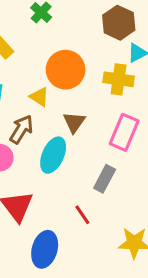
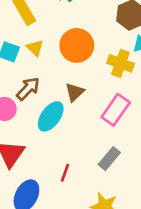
yellow triangle: (39, 97) -> (35, 48), moved
gray rectangle: (105, 179) -> (109, 159), moved
red line: (82, 215) -> (65, 173), turned 42

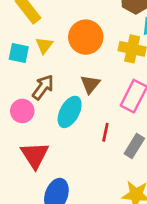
yellow triangle: (35, 48) -> (44, 45), turned 30
red line: (65, 173) -> (105, 132), moved

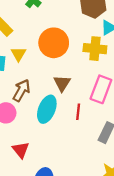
red line: (105, 132) -> (78, 112), moved
red triangle: (35, 155) -> (21, 150), size x0.7

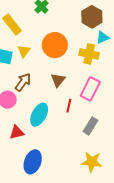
cyan ellipse: (47, 109) -> (39, 115), moved
red triangle: (21, 150) -> (17, 132), turned 49

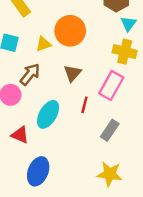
cyan triangle: (103, 37) -> (128, 24), turned -32
yellow triangle: (24, 51) -> (43, 44), moved, turned 32
yellow cross: (89, 54) -> (125, 52), moved
red triangle: (17, 132) -> (20, 135), turned 35

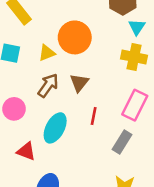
brown arrow: (30, 74) -> (48, 85), moved
pink rectangle: (111, 85) -> (135, 105), moved

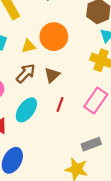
gray rectangle: (122, 142) -> (91, 144), moved, turned 30

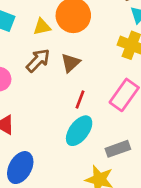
cyan ellipse: (26, 110) -> (79, 131), moved

